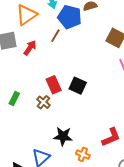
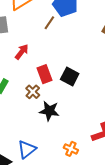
red arrow: (30, 48) -> (22, 52), moved
black star: (63, 136) -> (49, 111), moved

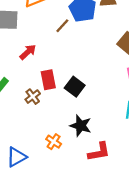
black star: (49, 111) -> (81, 126), moved
orange cross: (71, 149) -> (54, 142), moved

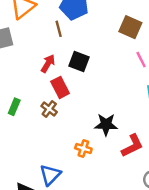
brown line: (62, 26) -> (59, 29), turned -42
red arrow: (28, 52) -> (48, 64), moved
black square: (75, 87) -> (79, 61), moved

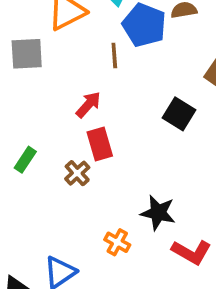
black square: (79, 61) -> (179, 114), moved
red L-shape: (132, 146) -> (191, 252), turned 45

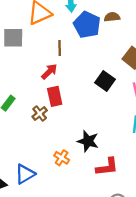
brown line: (114, 55) -> (60, 48), moved
red L-shape: (191, 252) -> (107, 167), turned -40

